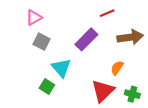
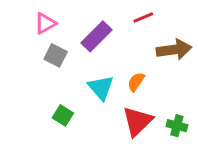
purple rectangle: (86, 39) -> (97, 36), moved
cyan triangle: (61, 68) -> (101, 88), moved
orange semicircle: (117, 68) -> (136, 82), moved

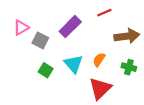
pink triangle: (45, 23) -> (21, 28), moved
green square: (63, 115) -> (46, 70), moved
green cross: (177, 126) -> (129, 67), moved

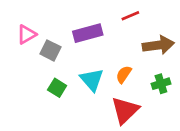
purple rectangle: (70, 27) -> (88, 33), turned 30
green cross: (129, 67) -> (161, 84), turned -32

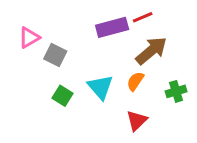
purple rectangle: (88, 33) -> (112, 27), moved
brown arrow: (158, 45) -> (151, 51), moved, turned -32
red triangle: (125, 110) -> (137, 120), size x0.7

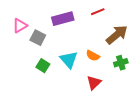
purple rectangle: (112, 27) -> (63, 19), moved
brown arrow: (151, 51) -> (117, 35), moved
orange semicircle: (135, 81) -> (93, 56), turned -96

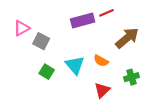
purple rectangle: (63, 19) -> (83, 20), moved
green cross: (121, 63) -> (132, 77), moved

